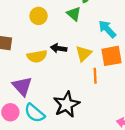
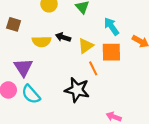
orange line: (95, 76) -> (93, 68), turned -32
black star: (66, 104) -> (77, 90), moved, turned 30

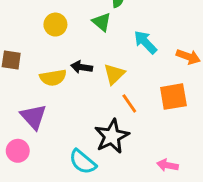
orange square: (111, 52) -> (173, 97), moved
black star: (77, 90) -> (112, 136), turned -30
cyan semicircle: (31, 94) -> (83, 162), moved

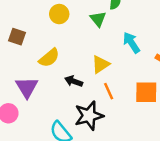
black arrow: (82, 67) -> (74, 81), moved
yellow semicircle: (53, 78) -> (49, 58), turned -40

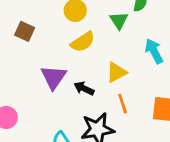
yellow semicircle: (49, 58) -> (83, 42), moved
purple triangle: (27, 87) -> (53, 77), moved

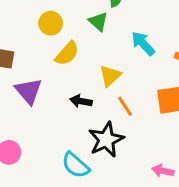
purple triangle: (53, 77) -> (29, 91), moved

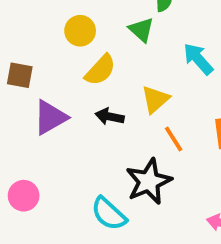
purple triangle: (29, 91) -> (50, 117), turned 40
black arrow: (81, 101) -> (110, 117), moved

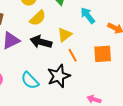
black arrow: (110, 117) -> (41, 42), size x1.5
cyan semicircle: (109, 214) -> (30, 81), moved

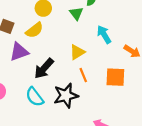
yellow semicircle: (38, 18) -> (34, 30), moved
black arrow: (41, 42) -> (44, 68), moved, turned -70

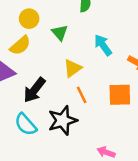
green triangle: (76, 13) -> (60, 33), moved

